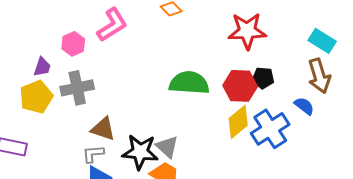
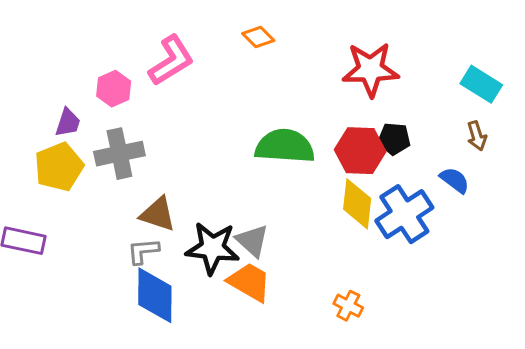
brown arrow: (319, 76) -> (477, 136), size x0.6
yellow diamond: (238, 122) -> (357, 204), turned -44

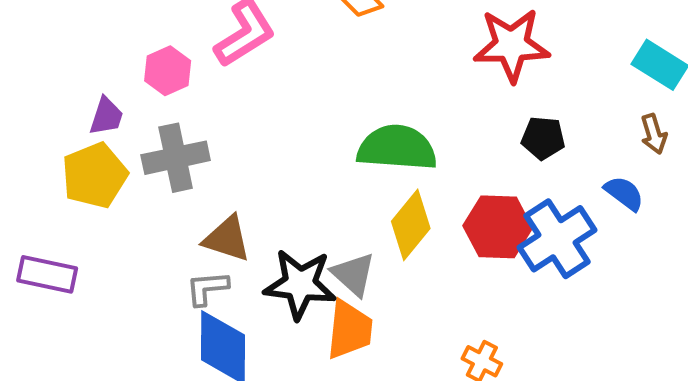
red hexagon: (360, 151) -> (498, 227), moved
yellow diamond: (357, 204) -> (411, 225), moved, turned 33
orange trapezoid: (249, 282) -> (349, 330), turned 66

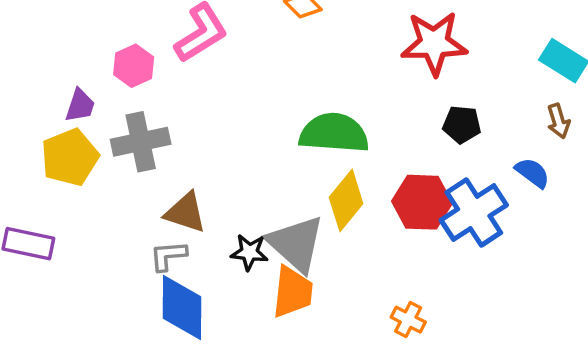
gray triangle: (353, 274) -> (296, 244), size x1.5
black star: (300, 284) -> (249, 252), size x0.6

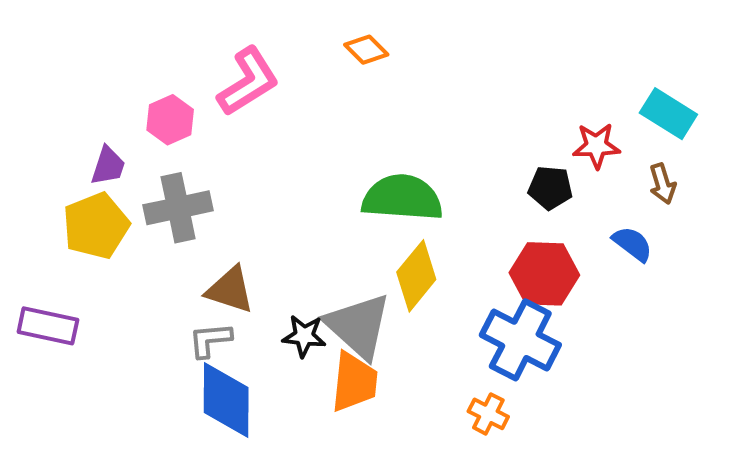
red star: (434, 43) -> (596, 146), moved, size x0.6
red hexagon: (422, 202) -> (544, 274), moved
blue cross: (474, 213) -> (520, 340), moved, turned -30

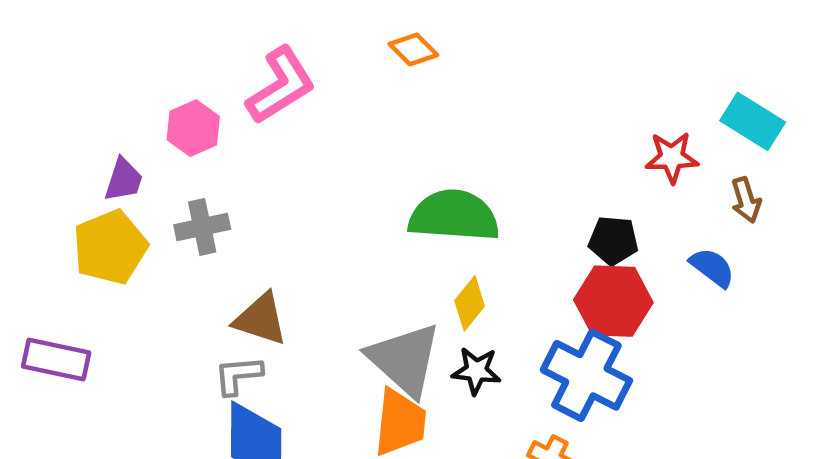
black pentagon: (550, 188) -> (613, 240), moved
gray cross: (178, 208) -> (202, 227), size x0.7
yellow diamond: (416, 276) -> (470, 303), size x0.7
black star: (304, 336) -> (476, 371), moved

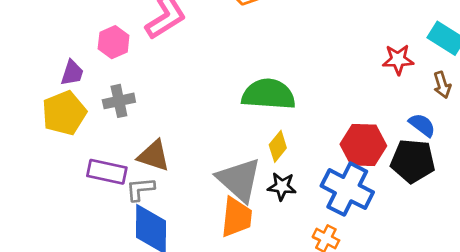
black pentagon: (613, 240) -> (413, 161), moved, size x1.5
purple rectangle: (56, 360) -> (107, 172), moved

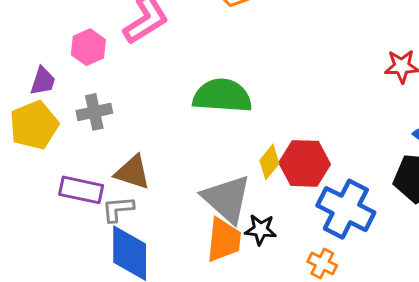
green semicircle: (268, 94) -> (222, 96), moved
red hexagon: (363, 145) -> (305, 163), moved
black star: (282, 186) -> (261, 230), moved

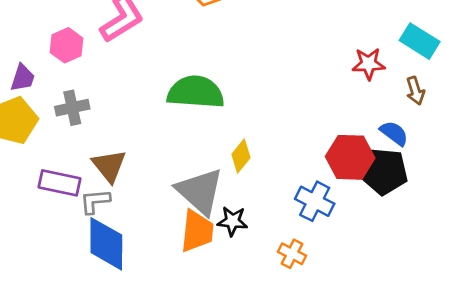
red hexagon: (305, 163) -> (350, 157), moved
brown triangle: (133, 172) -> (109, 166), turned 33
blue cross: (346, 209) -> (315, 201), size x0.7

